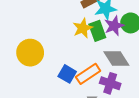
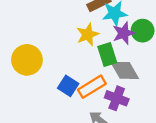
green rectangle: (97, 31) -> (107, 55), moved

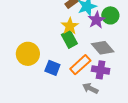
green rectangle: (107, 55) -> (69, 39), moved
blue square: (68, 86) -> (52, 68), moved

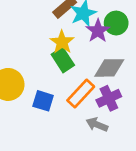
gray diamond: (103, 48) -> (109, 68), turned -45
purple cross: (101, 70) -> (109, 98), turned -30

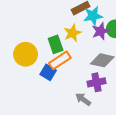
green rectangle: (63, 60) -> (56, 44), moved
orange rectangle: (81, 93) -> (60, 60), moved

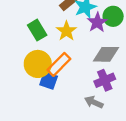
green rectangle: (56, 44) -> (37, 30), moved
yellow circle: (26, 54) -> (38, 64), moved

